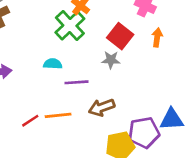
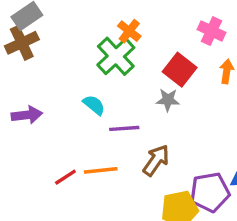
cyan semicircle: (53, 64) -> (94, 105), turned 36
brown arrow: (102, 107) -> (156, 160), turned 145

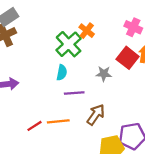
orange cross: (129, 31) -> (87, 31), moved
red square: (180, 70) -> (128, 58), moved
cyan semicircle: (94, 105) -> (62, 73), moved, turned 63

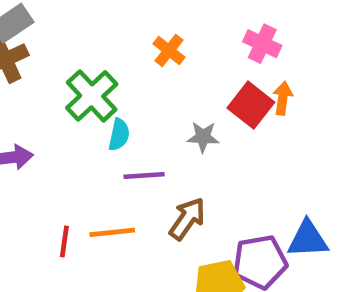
green cross: (69, 44) -> (92, 96), moved
red line: (34, 126) -> (64, 241), turned -49

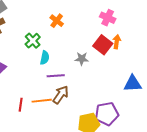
orange cross: (169, 50) -> (57, 21), moved
green cross: (92, 96) -> (33, 41), size x0.7
brown arrow: (187, 219) -> (61, 95), moved
blue triangle: (308, 239) -> (133, 84), moved

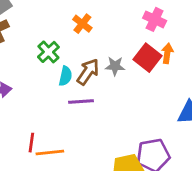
gray star: (82, 59) -> (115, 66), moved
brown arrow: (61, 95) -> (88, 72), moved
orange line: (42, 101) -> (50, 152), moved

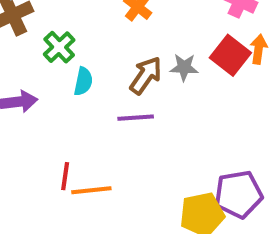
green cross: (48, 52) -> (59, 47), moved
cyan semicircle: (65, 76) -> (83, 81), moved

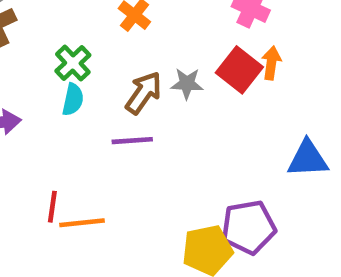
green cross: (59, 47) -> (73, 63), moved

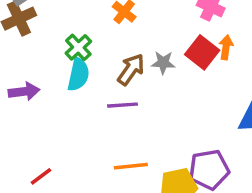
cyan semicircle: (73, 100) -> (78, 75), size x1.4
red line: (52, 207) -> (41, 176), moved, turned 45
orange line: (82, 223) -> (131, 166), moved

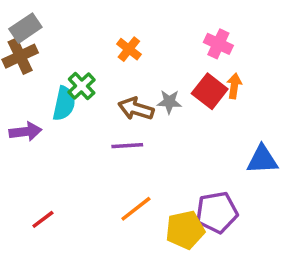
brown arrow: (131, 69) -> (136, 109), turned -108
cyan semicircle: (78, 75) -> (64, 104), moved
orange line: (131, 166) -> (136, 209), turned -32

